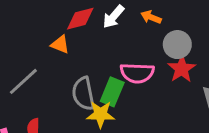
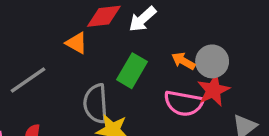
orange arrow: (151, 17) -> (183, 61), moved
pink semicircle: (137, 73) -> (184, 103), moved
green rectangle: (112, 92) -> (132, 71), moved

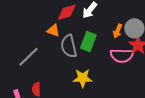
orange arrow: (183, 61) -> (118, 31), turned -88
gray semicircle: (96, 104) -> (69, 46), moved

